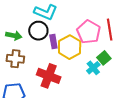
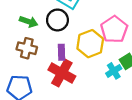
purple rectangle: (53, 41) -> (61, 52), moved

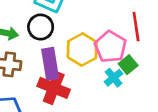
pink pentagon: (114, 29) -> (110, 47), moved
purple rectangle: (61, 52) -> (50, 64), size x1.6

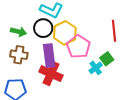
pink pentagon: (110, 47) -> (78, 47), moved
yellow hexagon: (82, 50) -> (65, 33), moved

